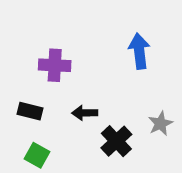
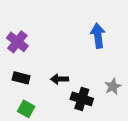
purple cross: (55, 65) -> (17, 42), moved, turned 35
black cross: (116, 141) -> (82, 99), turned -30

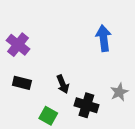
black arrow: (60, 79) -> (63, 84), turned -112
green square: (26, 109) -> (48, 116), moved

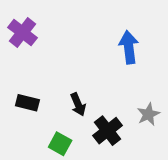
purple cross: (18, 45) -> (22, 33), moved
black cross: (86, 105) -> (108, 131), turned 35

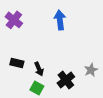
blue arrow: (129, 47) -> (60, 20), moved
black arrow: (78, 104) -> (39, 69), moved

